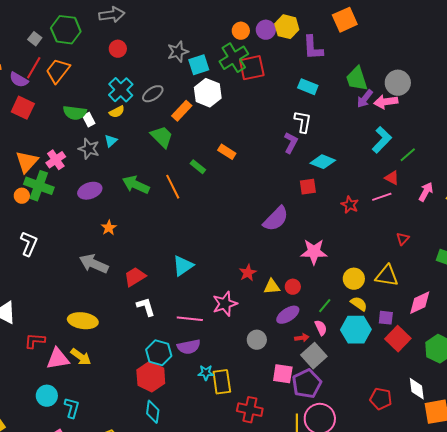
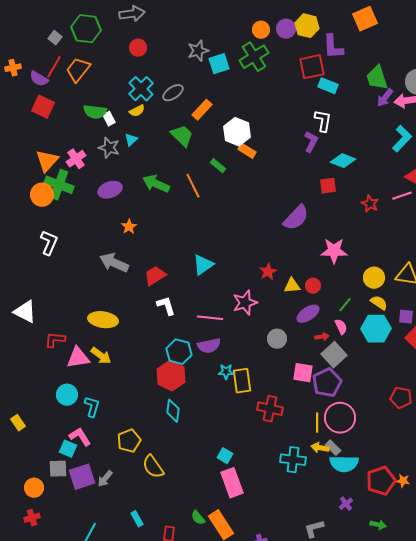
red square: (252, 68) -> (312, 67), moved
white hexagon: (208, 93) -> (237, 132), moved
orange circle: (22, 196) -> (42, 195), size x1.5

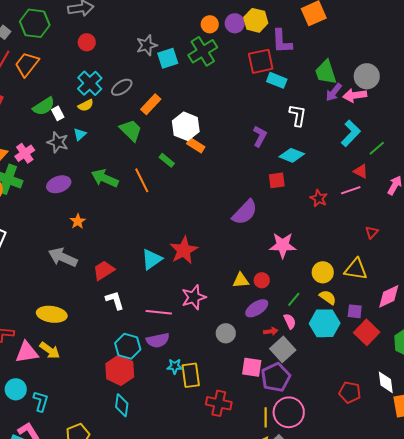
green semicircle: (95, 112) -> (44, 106), turned -40
white L-shape: (323, 121) -> (298, 115), moved
red star: (268, 272) -> (184, 250), moved, size x1.6

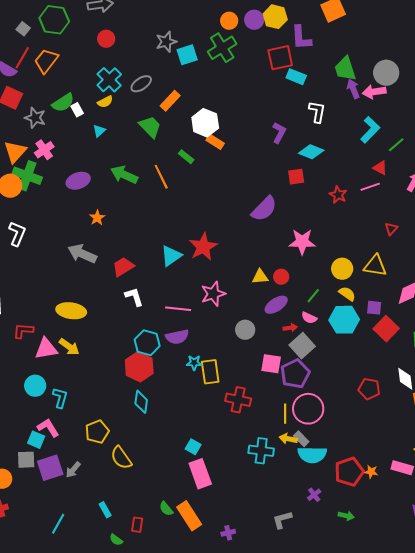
purple arrow: (334, 92) -> (353, 89), turned 120
gray star: (58, 142) -> (35, 118), moved
pink semicircle: (290, 321) -> (309, 318), turned 140

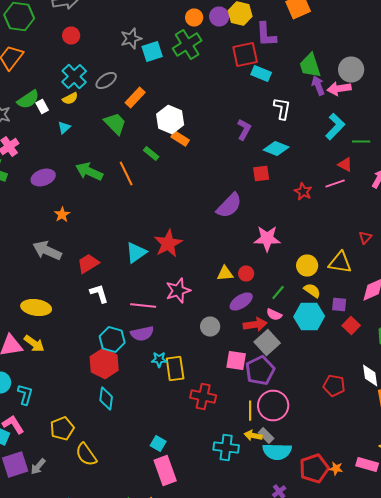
green line: (396, 145) -> (361, 142), turned 42
red triangle: (391, 229) -> (365, 238), moved
red arrow: (290, 328) -> (255, 324), size x1.6
red square: (386, 329) -> (351, 326), size x0.7

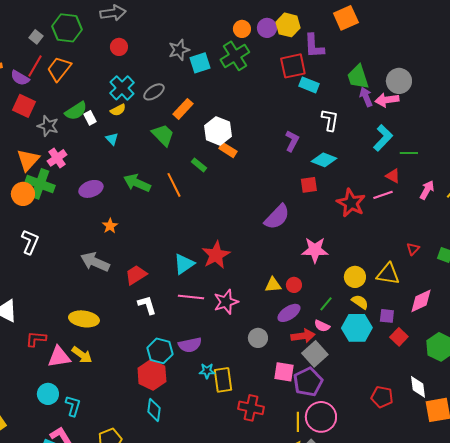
cyan triangle: (64, 128) -> (112, 139), turned -32
red star: (303, 192) -> (351, 203), size x1.6
pink line: (143, 306) -> (191, 297), moved

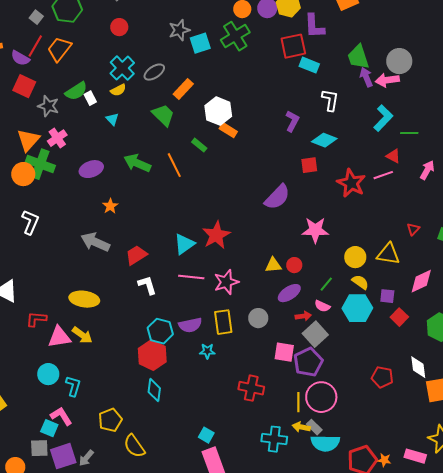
red arrow: (303, 336) -> (303, 316), size x0.7
yellow rectangle: (223, 380) -> (223, 322), moved

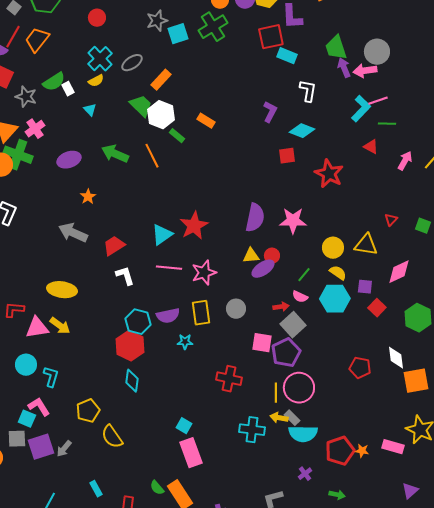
white hexagon: (218, 111) -> (161, 115), moved
pink line: (383, 175) -> (378, 101), moved
purple semicircle: (277, 197) -> (255, 218), moved, turned -32
purple ellipse: (289, 293) -> (263, 269), moved

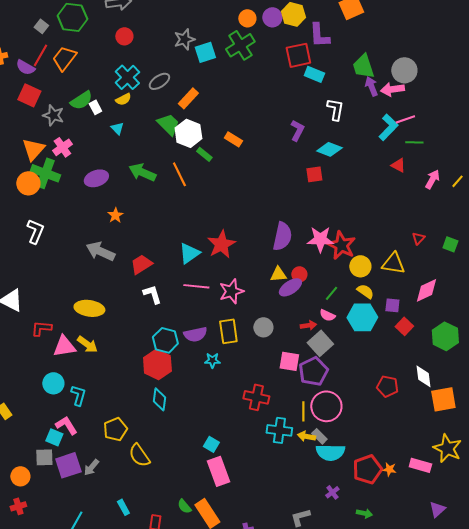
red star: (329, 174) -> (341, 245), moved
cyan cross: (252, 430) -> (279, 430), moved

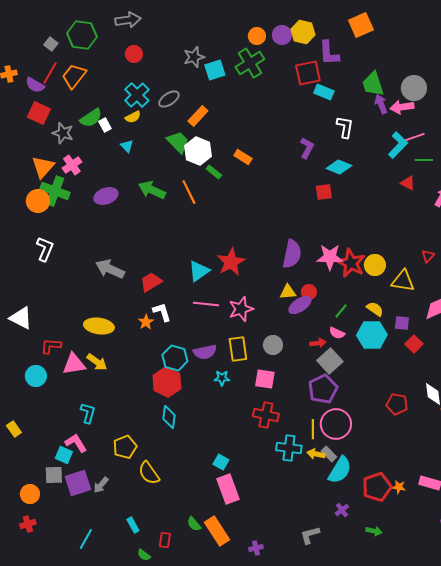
orange star: (115, 215) -> (146, 322), moved
yellow circle: (360, 266) -> (375, 265), moved
pink square: (289, 361) -> (265, 379), moved
cyan circle: (53, 383) -> (36, 376), moved
cyan semicircle: (330, 452) -> (340, 470), turned -60

